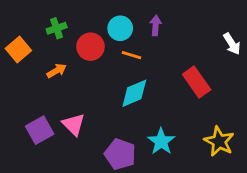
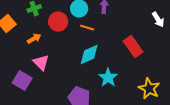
pink triangle: (74, 124) -> (41, 63), moved
purple square: (40, 130) -> (22, 81), turned -30
cyan star: (161, 141) -> (108, 78), moved

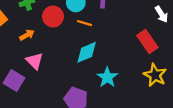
red rectangle: (133, 47) -> (147, 41), moved
yellow star: (149, 89) -> (155, 75), moved

